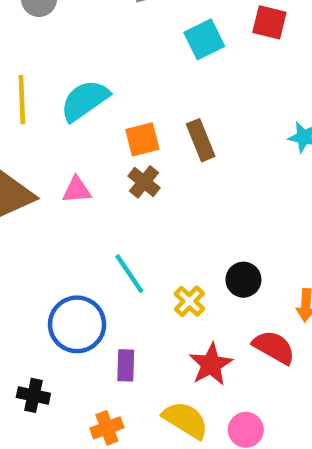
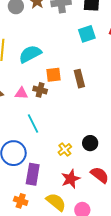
brown cross: (144, 182) -> (40, 90), moved, turned -32
cyan line: (129, 274) -> (33, 123), moved
purple rectangle: (126, 365) -> (33, 174), size x1.5
orange cross: (107, 428) -> (21, 201), turned 32

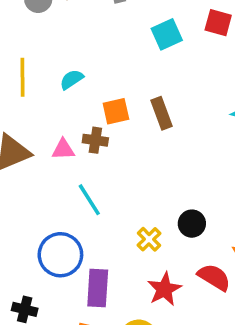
cyan semicircle: (30, 54) -> (72, 79), size x0.6

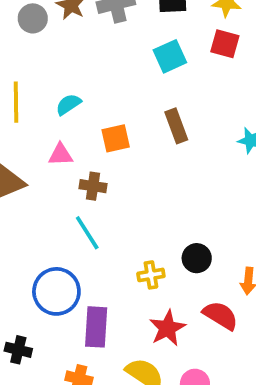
brown rectangle: (162, 113) -> (176, 126), moved
brown cross: (95, 140) -> (93, 186), moved
pink triangle: (63, 149) -> (61, 155), moved
yellow cross: (149, 239) -> (151, 275), turned 35

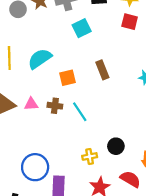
cyan square: (170, 56) -> (82, 28), moved
cyan semicircle: (68, 104) -> (40, 59), size x1.6
pink triangle: (61, 155) -> (31, 104), moved
cyan line: (87, 233) -> (80, 112), moved

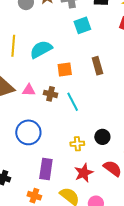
blue circle: (35, 167) -> (28, 132), moved

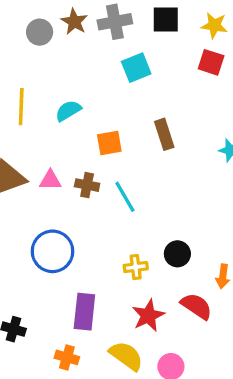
cyan semicircle: (41, 49) -> (68, 111), size x0.7

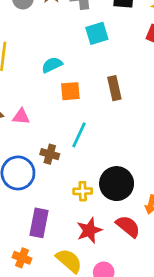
cyan semicircle: (68, 111) -> (52, 65), moved
brown cross: (87, 185) -> (50, 154), moved
cyan line: (125, 197) -> (79, 135), turned 50
black circle: (177, 254) -> (117, 184), size x1.6

